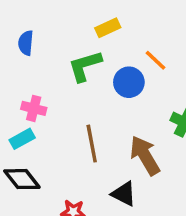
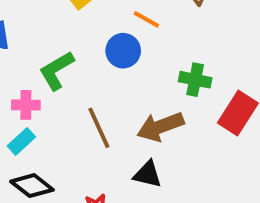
green L-shape: (85, 66) -> (57, 71), moved
brown arrow: (145, 155) -> (160, 127), turned -66

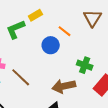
green L-shape: (57, 71) -> (16, 29), moved
brown line: (99, 128) -> (21, 77), moved, turned -30

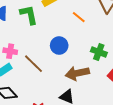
green L-shape: (16, 29) -> (29, 15), turned 100
blue circle: (51, 45) -> (59, 46), moved

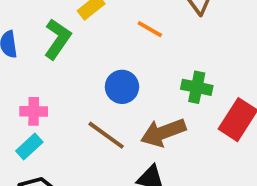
green L-shape: (29, 15) -> (57, 39), turned 55
brown line: (33, 64) -> (106, 135), moved

